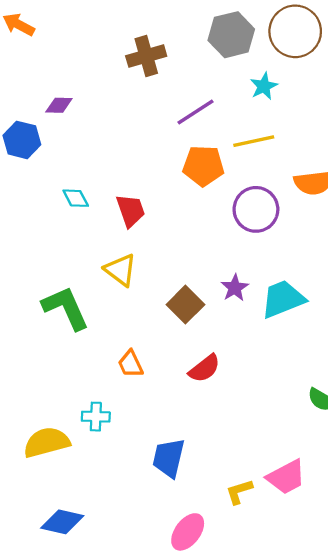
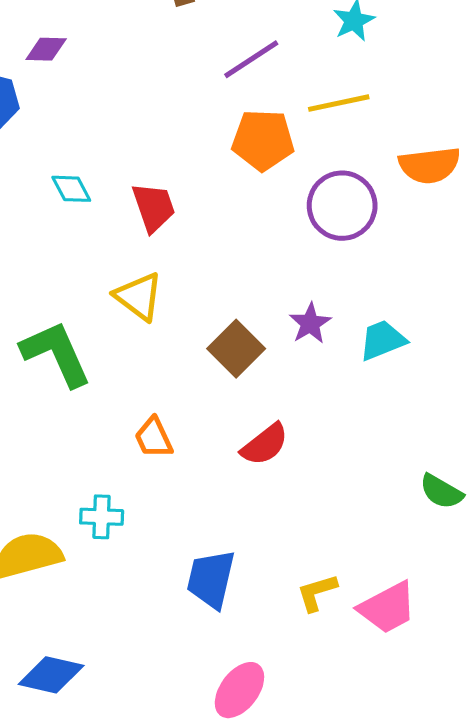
cyan trapezoid: (283, 299) -> (382, 340), size x0.7
yellow L-shape: (239, 492) -> (317, 592), moved

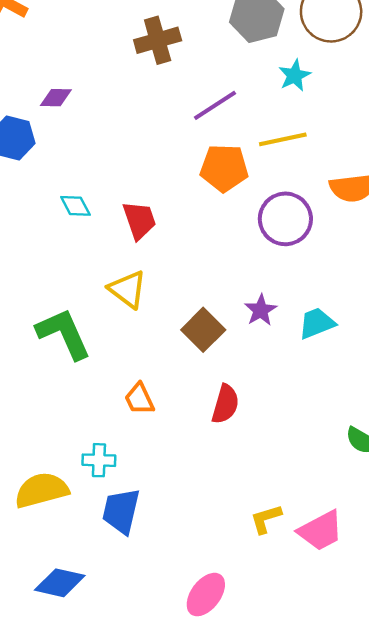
red semicircle: (265, 444) -> (225, 404), turned -36
blue trapezoid: (211, 579) -> (121, 511), moved

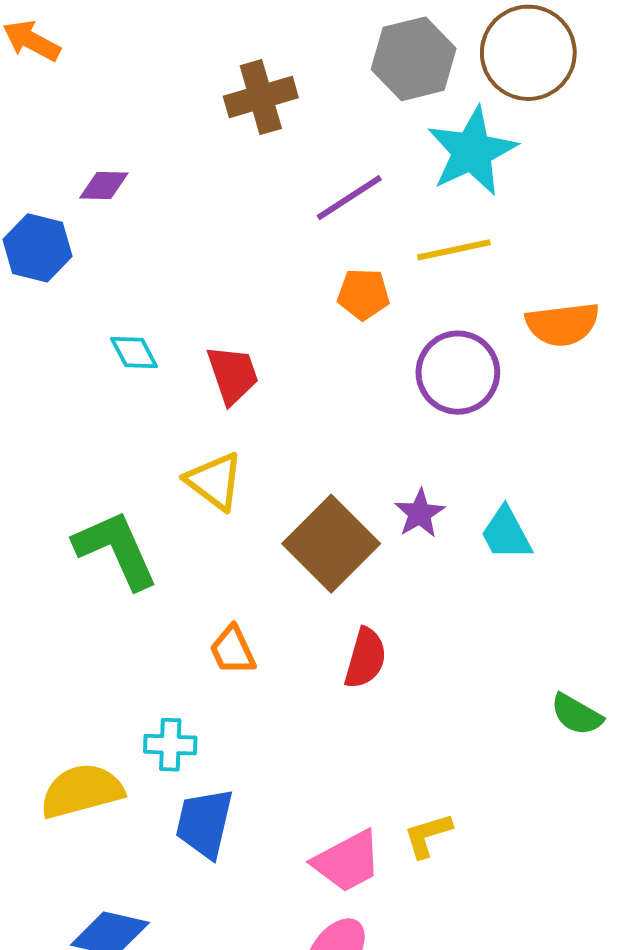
cyan star: (295, 75) -> (472, 151), size x1.8
orange pentagon: (224, 168) -> (363, 294), size x0.7
cyan trapezoid: (317, 323) -> (506, 533), turned -96
brown square: (203, 330) -> (331, 544), size x1.4
pink trapezoid: (321, 531) -> (347, 861), moved

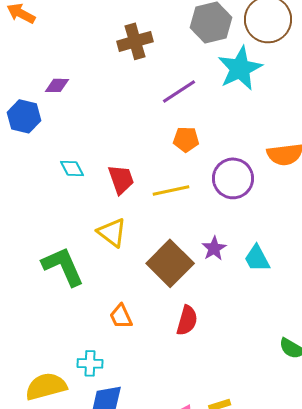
yellow line: (454, 250) -> (171, 190), moved

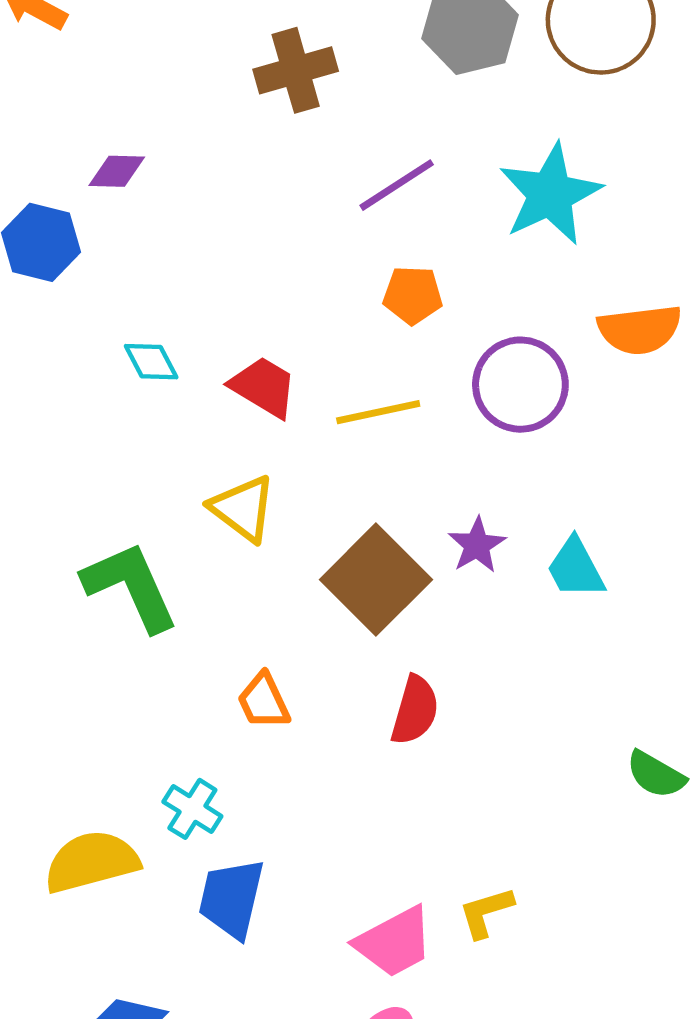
cyan star: (240, 68) -> (550, 194), moved
red trapezoid: (121, 179) -> (264, 387), turned -40
cyan cross: (90, 363) -> (192, 809), turned 30

